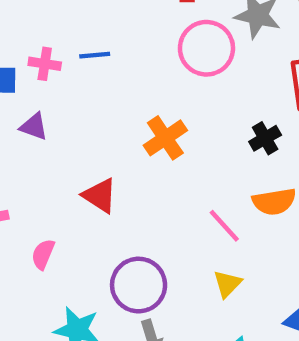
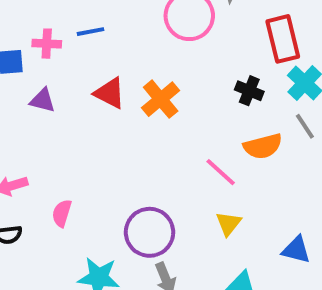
black cross: (265, 138) -> (249, 91), turned -32
red triangle: (100, 195) -> (110, 93), moved

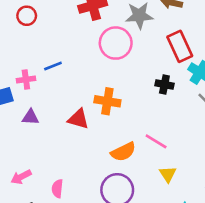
red triangle: (110, 93) -> (78, 119), moved
orange cross: (161, 99) -> (107, 101), turned -30
orange semicircle: (263, 146) -> (123, 152), moved

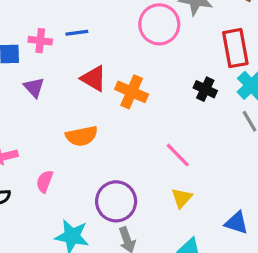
purple triangle: (30, 117) -> (34, 87), turned 30
red triangle: (78, 119) -> (94, 78), moved
orange semicircle: (123, 152) -> (82, 136), moved

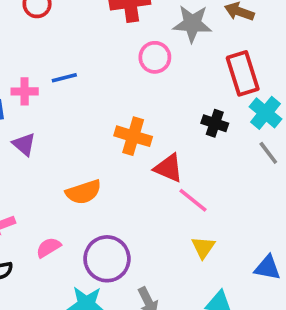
pink circle: (159, 24) -> (155, 57), size x0.7
red triangle: (94, 78) -> (169, 168), moved
pink semicircle: (45, 181) -> (48, 247), turned 45
purple circle: (116, 201) -> (107, 259), moved

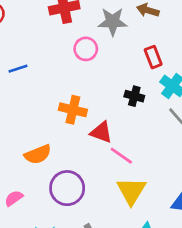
red rectangle: (243, 73) -> (153, 57), size x0.7
yellow triangle: (203, 247) -> (131, 191), size x1.6
purple circle: (107, 259) -> (67, 188), moved

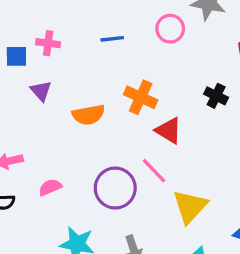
blue line: (18, 69) -> (112, 39), moved
orange semicircle: (38, 154) -> (88, 115), moved
pink line: (121, 156) -> (154, 171), moved

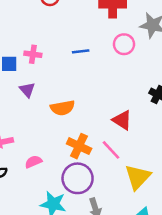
orange cross: (141, 97) -> (79, 146), moved
purple circle: (115, 188) -> (78, 178), moved

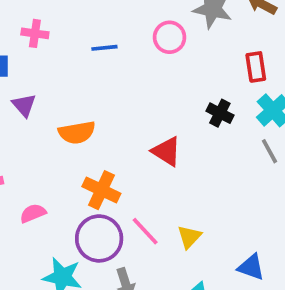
pink cross: (33, 54) -> (35, 33), moved
pink line: (111, 150) -> (145, 231), moved
yellow triangle: (138, 177) -> (189, 237), size x0.6

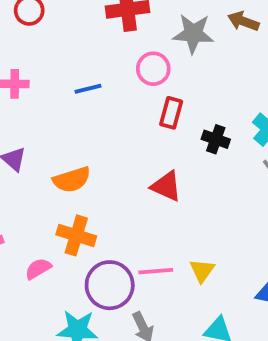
red rectangle: (256, 67) -> (171, 113), moved, turned 32
orange cross: (101, 190) -> (76, 235), moved
pink line: (145, 231) -> (156, 271), turned -44

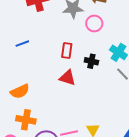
pink circle: (153, 69) -> (94, 23), moved
red triangle: (166, 186) -> (67, 78), moved

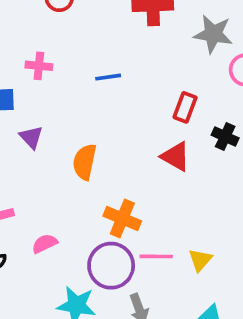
orange semicircle: (20, 91) -> (85, 162), turned 114
orange cross: (26, 120) -> (122, 219), moved

